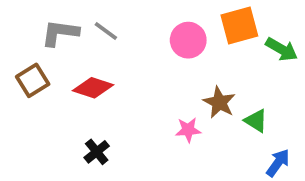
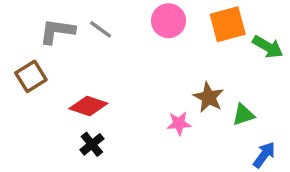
pink circle: (188, 40) -> (168, 21), moved
red diamond: (93, 88) -> (88, 106), moved
green triangle: (256, 121) -> (243, 115), turned -50

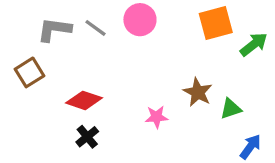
pink circle: (168, 21) -> (140, 20), moved
green arrow: (268, 47) -> (254, 44), turned -68
pink star: (179, 123) -> (156, 117), moved

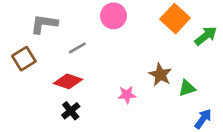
orange square: (216, 23) -> (175, 19), turned -32
gray line: (95, 28) -> (77, 48), moved, turned -66

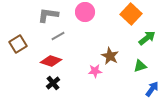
gray L-shape: (44, 24) -> (48, 15), moved
green arrow: (206, 36) -> (147, 38), moved
brown star: (160, 75) -> (110, 56), moved

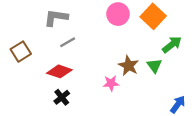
pink circle: (85, 12) -> (118, 14), moved
green triangle: (140, 66) -> (154, 66), moved, turned -48

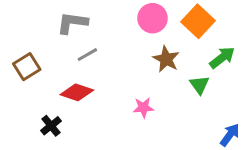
brown star: (129, 66) -> (166, 59), moved
black cross: (62, 97) -> (51, 126), moved

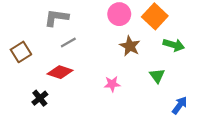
green arrow: (222, 58) -> (174, 45), turned 54
green triangle: (199, 85) -> (157, 76), moved

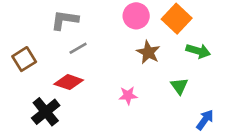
black cross: (40, 98) -> (46, 112), size x1.5

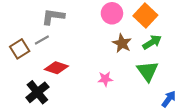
gray line: (78, 48) -> (42, 40), moved
green arrow: (198, 51) -> (152, 42), moved, turned -48
green triangle: (179, 86) -> (148, 71), size x1.5

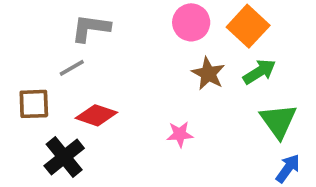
brown square: (20, 49) -> (34, 104), moved, turned 30
green triangle: (148, 71) -> (278, 121), moved

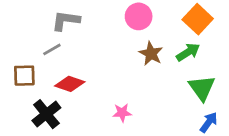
orange square: (248, 26) -> (198, 19), moved
pink star: (180, 134) -> (122, 113), moved

